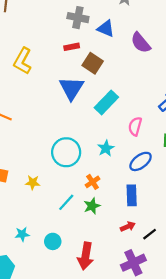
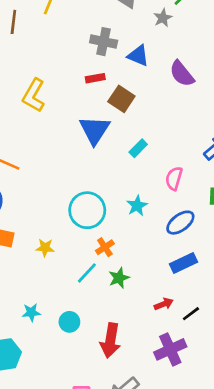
cyan rectangle: (106, 102) -> (138, 148), size x0.6
orange cross: (93, 182) -> (105, 247), moved
blue rectangle: (132, 195) -> (184, 263), moved, turned 66

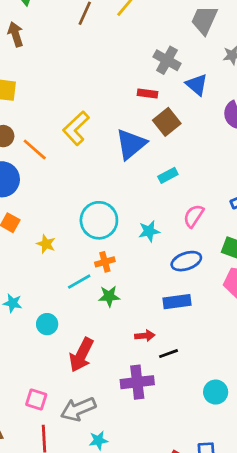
yellow L-shape: (34, 95) -> (76, 128), moved

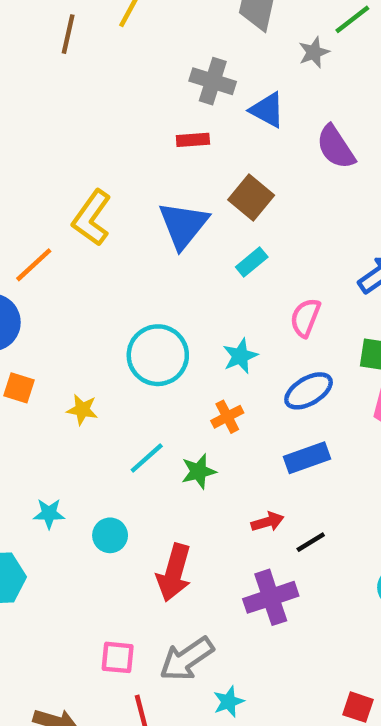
brown square: (167, 122) -> (251, 197), moved
orange line: (35, 150) -> (34, 265), turned -72
orange cross: (105, 262) -> (227, 417), moved

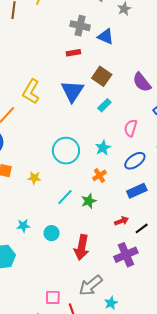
purple semicircle: (336, 147) -> (142, 82), moved
pink square: (118, 657) -> (53, 297), moved

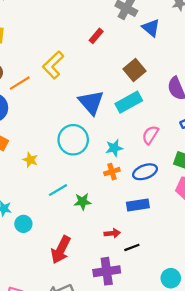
red rectangle: (73, 53) -> (96, 36), moved, turned -56
blue triangle: (72, 91) -> (91, 102), moved, turned -30
cyan rectangle: (104, 105) -> (129, 102), size x1.6
orange cross: (99, 175) -> (112, 172), moved
cyan circle: (52, 233) -> (23, 224), moved

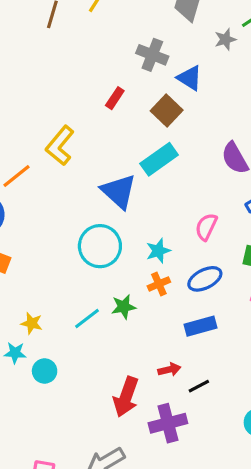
brown square: (135, 70) -> (167, 111), moved
cyan rectangle: (129, 102) -> (159, 159), moved
yellow star: (30, 160) -> (32, 323), moved
green star: (83, 202) -> (124, 307), moved
red arrow: (61, 250) -> (126, 397), moved

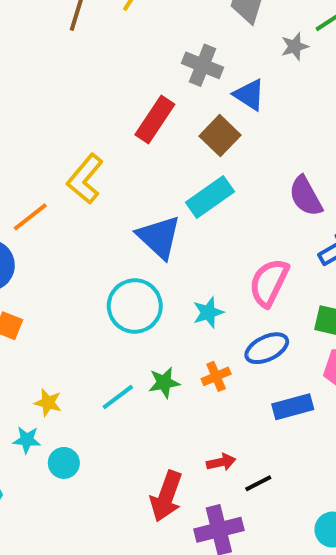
red rectangle: (115, 98) -> (155, 119), size x1.6
pink semicircle: (206, 227) -> (269, 283), size x1.4
orange cross: (159, 284) -> (216, 376), moved
blue rectangle: (200, 326) -> (293, 407), moved

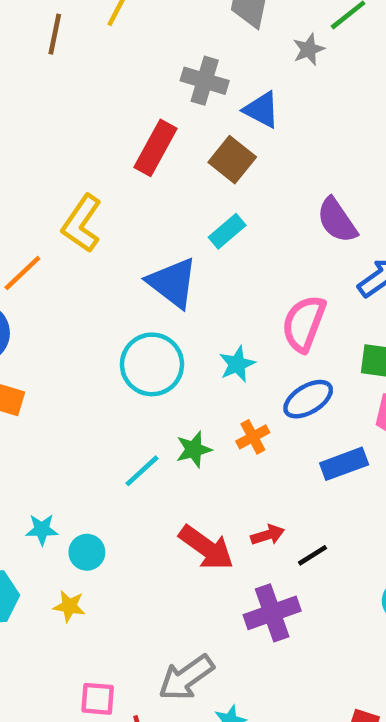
cyan rectangle: (210, 197) -> (227, 231), size x0.7
yellow star: (48, 403) -> (69, 606), moved
red arrow: (166, 496) -> (206, 548), moved, turned -69

